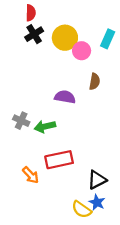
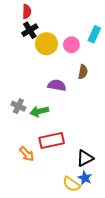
yellow circle: (65, 38) -> (46, 44), moved

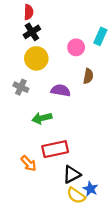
yellow circle: (46, 44) -> (36, 58), moved
gray cross: (18, 106) -> (21, 87), moved
black triangle: (85, 158) -> (72, 174), moved

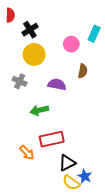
red semicircle: (29, 12) -> (10, 15), moved

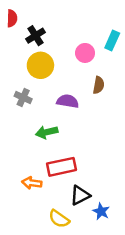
orange arrow: (27, 153) -> (32, 183), turned 140
yellow semicircle: (71, 183) -> (59, 219), moved

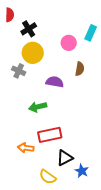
gray cross: (23, 98) -> (19, 71), moved

